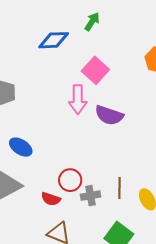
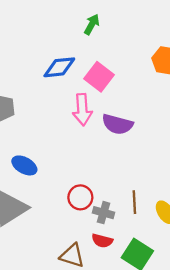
blue diamond: (54, 40) -> (59, 67), moved
gray cross: (90, 196) -> (104, 213), turned 30
red semicircle: (51, 199) -> (102, 241), moved

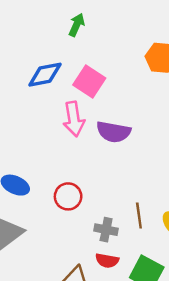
red circle: (80, 197) -> (68, 196), moved

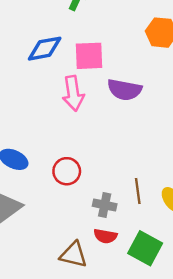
pink square: (89, 81) -> (89, 56), turned -36
purple semicircle: (113, 132) -> (125, 90), moved

